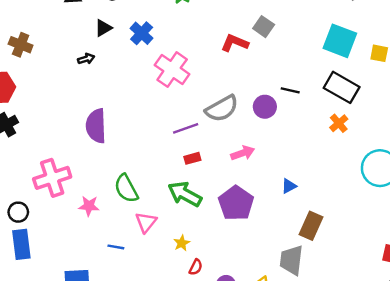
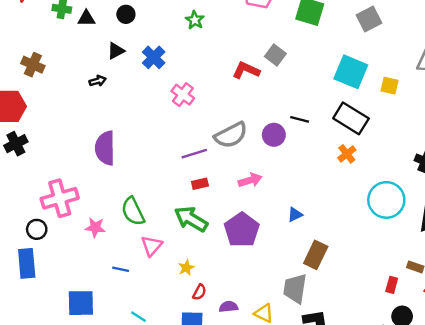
pink cross: (172, 70) -> (183, 95), size x0.7
black circle: (18, 212) -> (37, 229), moved

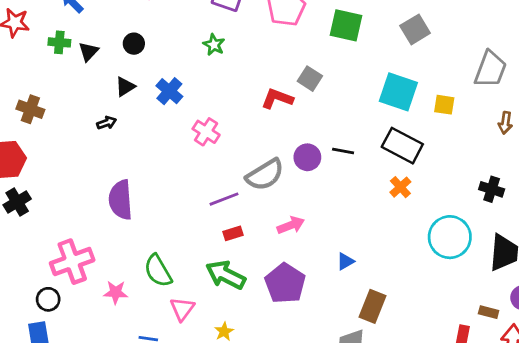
black triangle: (86, 18) -> (88, 51), turned -42
purple circle: (274, 135) -> (307, 157), moved

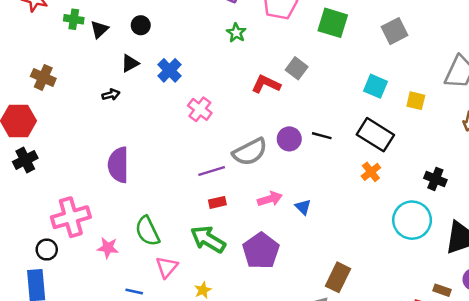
green star: (214, 45) -> (236, 33), moved
cyan square: (398, 92) -> (375, 86), size x0.7
black cross: (492, 189) -> (435, 179), moved
blue triangle: (345, 261) -> (303, 207), moved, turned -49

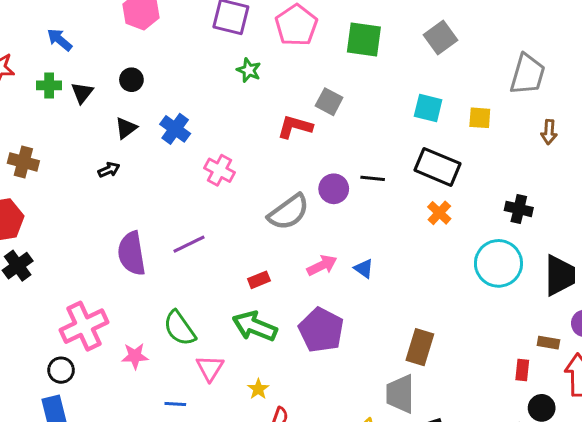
purple line: (212, 171) -> (189, 244), moved

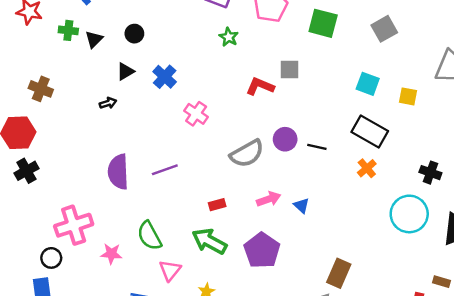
gray square: (329, 102) -> (290, 69), turned -35
black line: (373, 178) -> (317, 147), moved

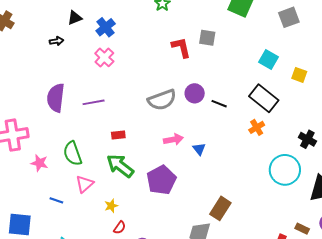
red L-shape: (260, 86) -> (181, 47), turned 45
pink cross: (196, 114) -> (104, 57), moved
red rectangle: (217, 205) -> (118, 135), moved

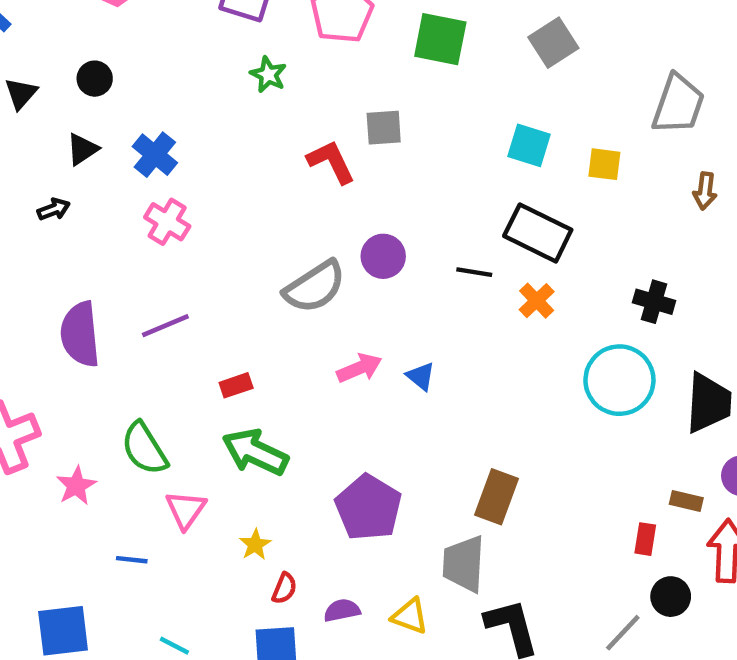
black line: (219, 104) -> (474, 272), moved
pink star: (39, 163) -> (76, 486), turned -30
purple pentagon: (161, 180) -> (368, 508), moved

